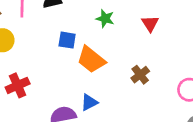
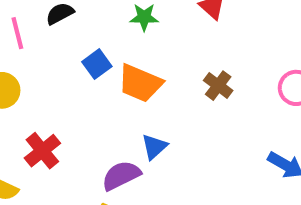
blue square: (67, 40) -> (97, 64), turned -30

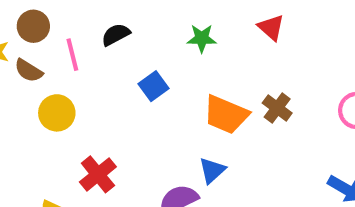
orange trapezoid: (140, 83) -> (226, 114), moved

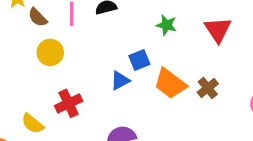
red triangle: (271, 27) -> (218, 30), size x1.4
blue square: (153, 86) -> (139, 60), moved
blue triangle: (212, 170) -> (120, 81), moved

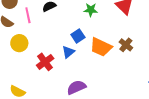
red cross: (69, 103) -> (45, 62), moved

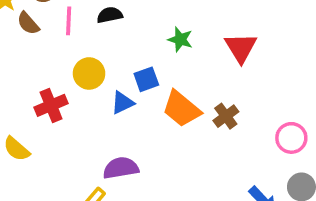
yellow circle: (19, 43) -> (89, 73), moved
red cross: (45, 62) -> (51, 105), moved

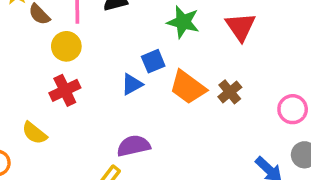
green star: (180, 39) -> (183, 22), size x1.4
yellow circle: (89, 73) -> (66, 46), moved

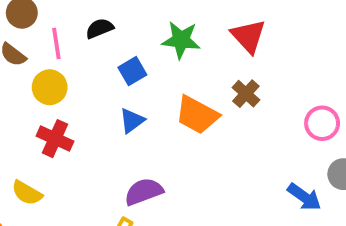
blue square: (153, 61) -> (132, 71), moved
red cross: (65, 90) -> (55, 139), turned -32
brown cross: (230, 92) -> (246, 94), moved

